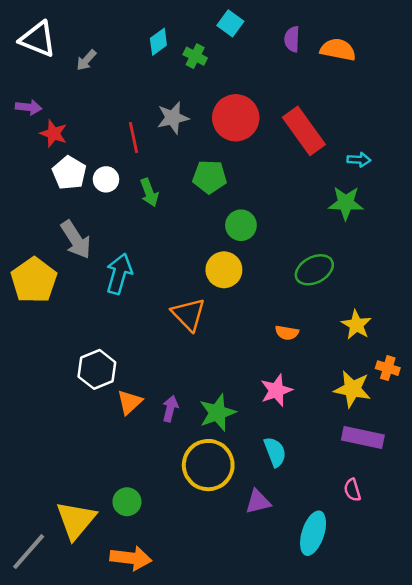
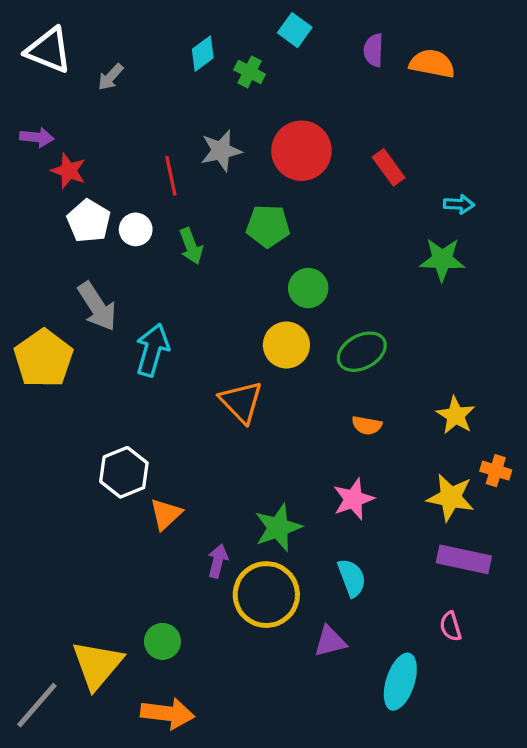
red rectangle: (304, 131) -> (389, 167), size x0.6
green ellipse: (314, 270) -> (362, 352), moved
purple arrow: (170, 409) -> (218, 561), moved

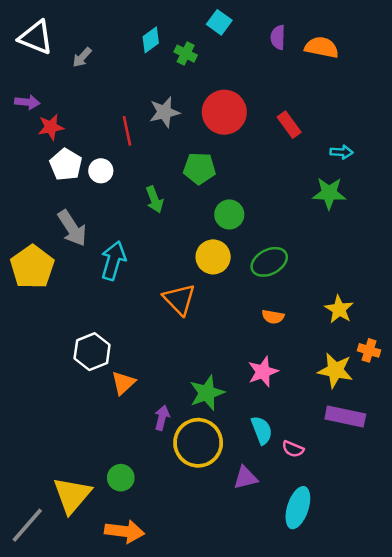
red star: (69, 171) -> (51, 127), turned -30
green arrow: (191, 246) -> (154, 199), moved
pink semicircle: (451, 626) -> (293, 449), moved, turned -50

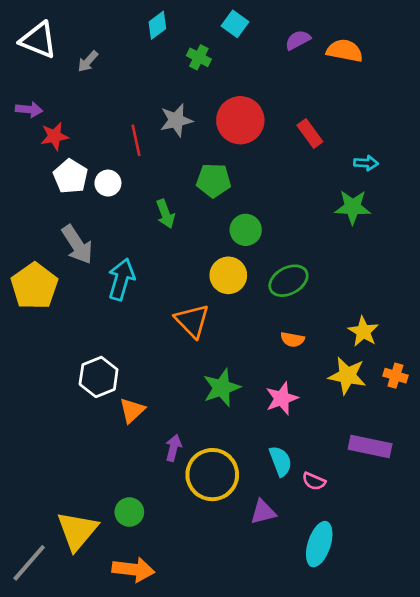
purple semicircle: (278, 37) -> (298, 40), turned 60
cyan diamond: (151, 40) -> (157, 25), moved
yellow star: (335, 370) -> (347, 376), moved
green star: (207, 393) -> (222, 388), moved

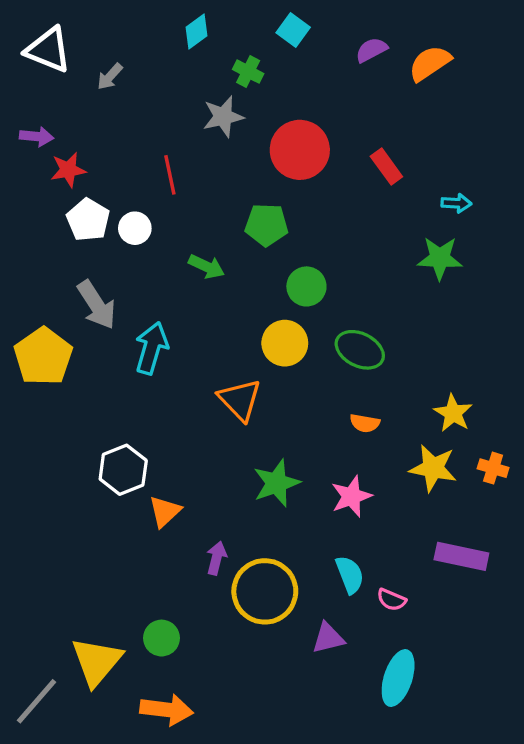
orange semicircle: (345, 51) -> (430, 63), turned -45
gray star: (176, 120) -> (223, 117), moved
green arrow: (165, 214) -> (206, 266), turned -44
green ellipse: (288, 281) -> (360, 350), turned 54

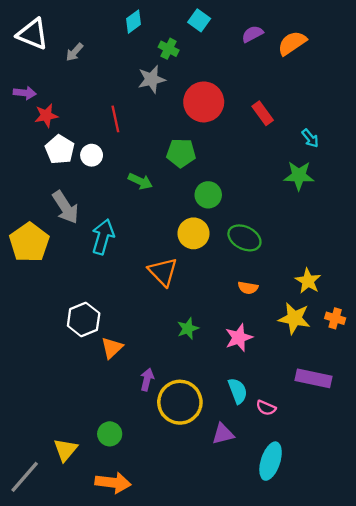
cyan arrow: (456, 203) -> (310, 138), turned 48
green star: (276, 483) -> (188, 329), size x0.7
yellow triangle: (97, 661) -> (65, 450), size x0.7

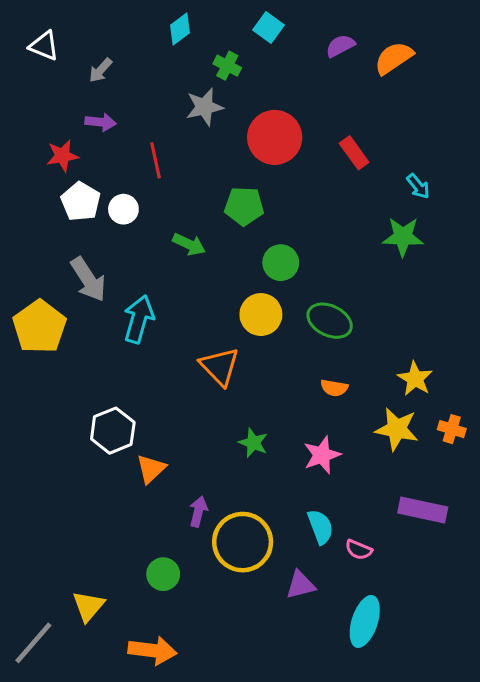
white triangle: (33, 34) -> (44, 46), size x0.7
purple arrow: (25, 93) -> (101, 122), moved
green star: (188, 329) -> (253, 443), turned -30
green circle: (110, 434) -> (163, 574), moved

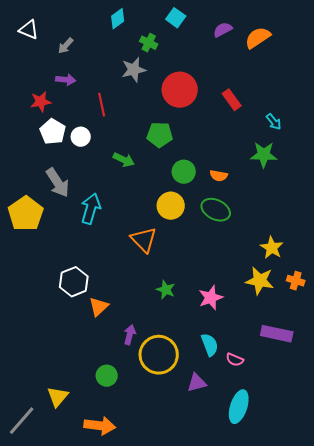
orange semicircle: (334, 388) -> (219, 176), moved

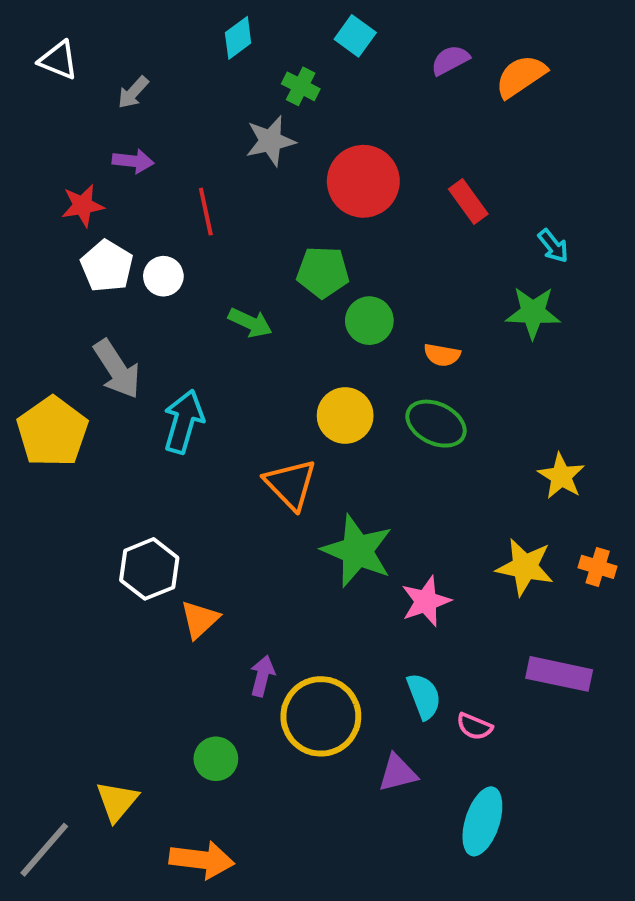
green circle: (184, 172) -> (369, 321), moved
yellow star: (272, 248) -> (561, 476), moved
green star: (166, 290) -> (357, 551), moved, size x1.8

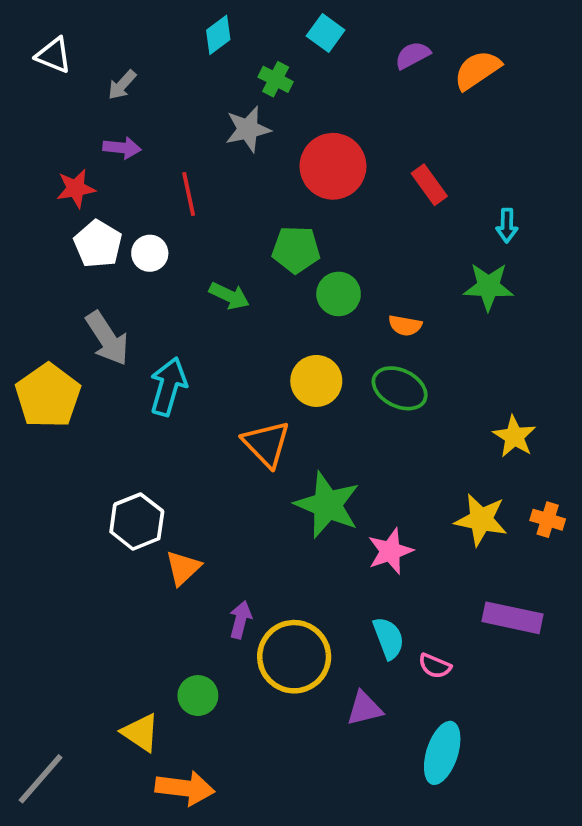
cyan arrow: (553, 246) -> (507, 225), turned 40
yellow triangle: (117, 801) -> (141, 733), moved, turned -36

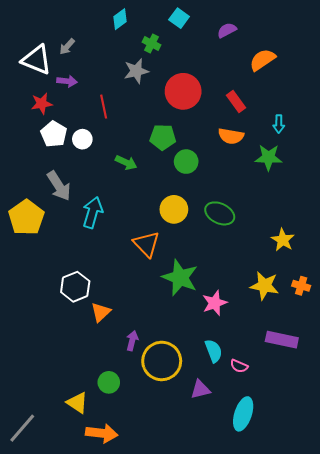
white triangle: (54, 55) -> (37, 60), moved, size x1.5
orange semicircle: (477, 70) -> (262, 60), moved
orange semicircle: (405, 325) -> (231, 136), moved, size x1.4

